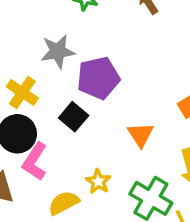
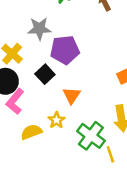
orange triangle: (141, 135) -> (72, 95), moved

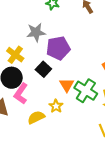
green cross: (91, 136) -> (86, 91), moved

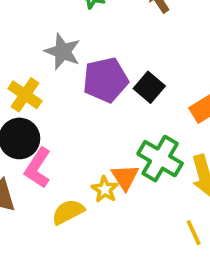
gray star: (36, 32) -> (63, 52), turned 30
black square: (43, 69) -> (149, 87), moved
orange triangle: (67, 85) -> (125, 177), moved

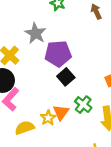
black square: (149, 87) -> (66, 77), moved
green cross: (160, 159) -> (83, 105), size x0.7

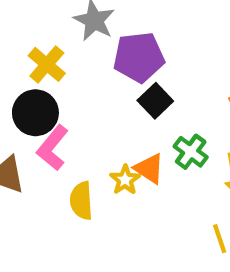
orange triangle: (61, 112) -> (149, 168), turned -30
yellow semicircle: (25, 128) -> (81, 201), turned -72

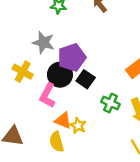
black circle: (35, 113) -> (60, 75), moved
pink L-shape: (53, 148) -> (48, 95), moved
orange triangle: (149, 168) -> (63, 121), moved

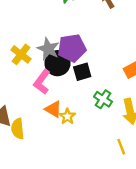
gray star: (43, 43) -> (48, 49), moved
black square: (86, 79) -> (82, 72), turned 30
yellow semicircle: (57, 142) -> (18, 129), moved

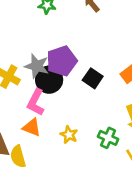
black square: (82, 72) -> (93, 78), moved, turned -30
green cross: (103, 99) -> (108, 138), moved
orange triangle: (53, 109) -> (32, 127), moved

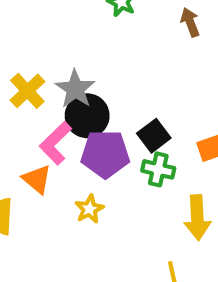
purple pentagon: (62, 61) -> (105, 154), moved
green cross: (108, 138) -> (158, 169), moved, turned -30

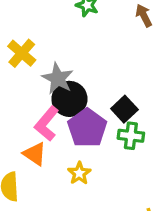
yellow cross: (27, 91) -> (22, 53), moved
purple pentagon: (105, 154) -> (87, 128), turned -30

